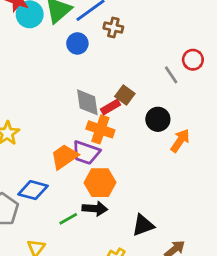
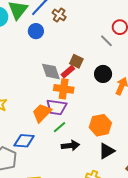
brown cross: (113, 27) -> (59, 15), turned 32
orange hexagon: (100, 183) -> (100, 125), moved
green line: (68, 219) -> (59, 127), moved

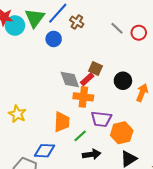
gray line: (106, 41) -> (117, 28), moved
purple trapezoid: (57, 107) -> (101, 119), moved
orange trapezoid: (42, 113) -> (62, 122), turned 140

